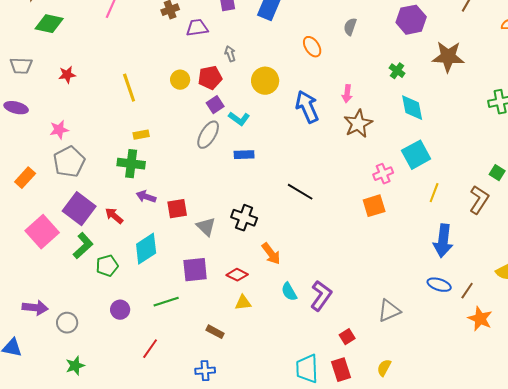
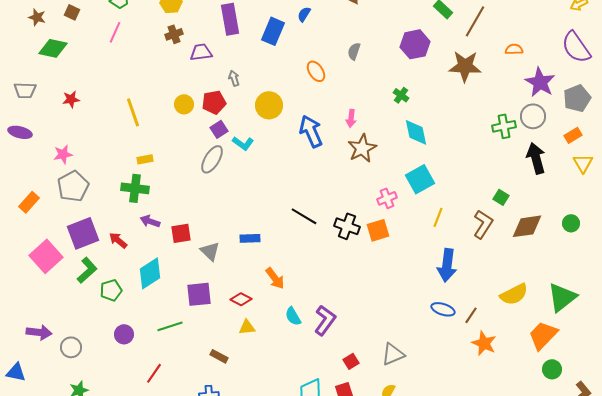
brown star: (448, 57) -> (465, 66), moved
blue rectangle: (244, 155) -> (250, 238), moved
purple square: (79, 209) -> (83, 233), turned 32
black cross: (244, 218) -> (347, 226), moved
gray triangle: (389, 311) -> (393, 354), moved

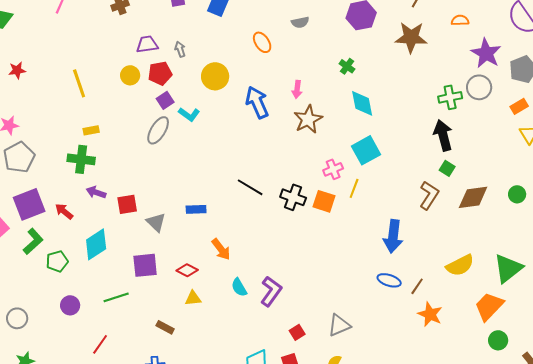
gray semicircle: (354, 51) -> (300, 22), turned -120
purple trapezoid: (201, 52) -> (147, 44), moved
black arrow: (536, 158) -> (443, 135), moved
yellow line: (438, 217) -> (354, 188), moved
orange square: (378, 230) -> (324, 201), turned 35

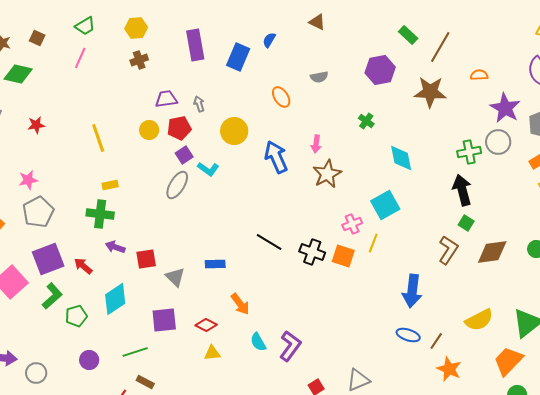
cyan diamond: (362, 103) -> (401, 158), moved
brown rectangle: (165, 327) -> (145, 382), moved

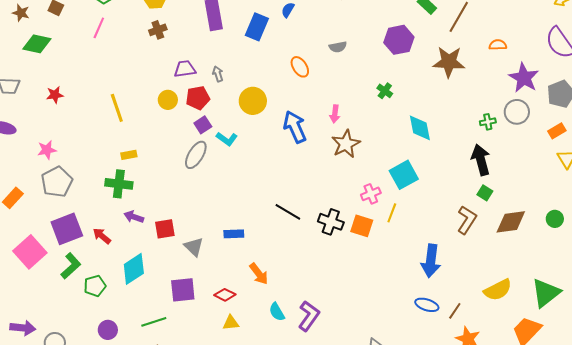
green cross: (469, 152) -> (488, 122), size x0.7

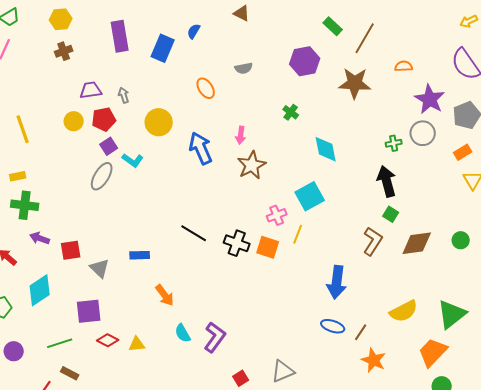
yellow rectangle: (129, 155) -> (18, 176), moved
red diamond: (225, 295) -> (108, 340), moved

